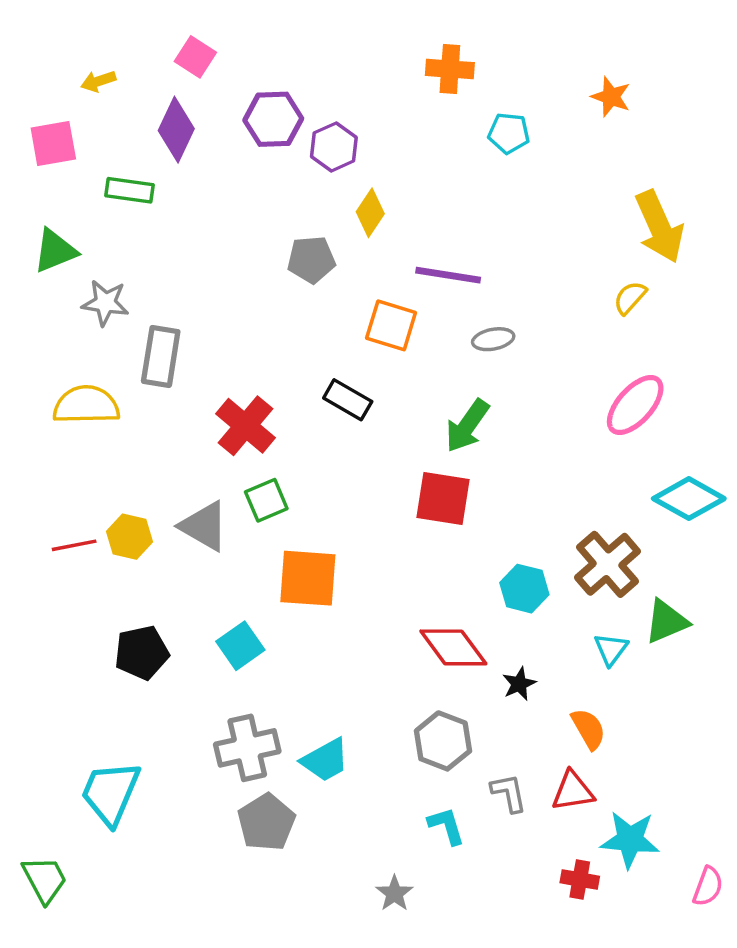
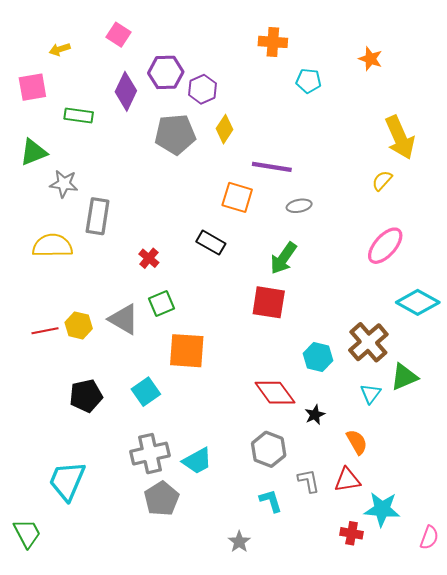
purple diamond: (176, 130) -> (126, 91), moved
gray pentagon: (311, 260) -> (175, 134), moved, size x1.4
red cross: (246, 426) -> (149, 258), size x0.6

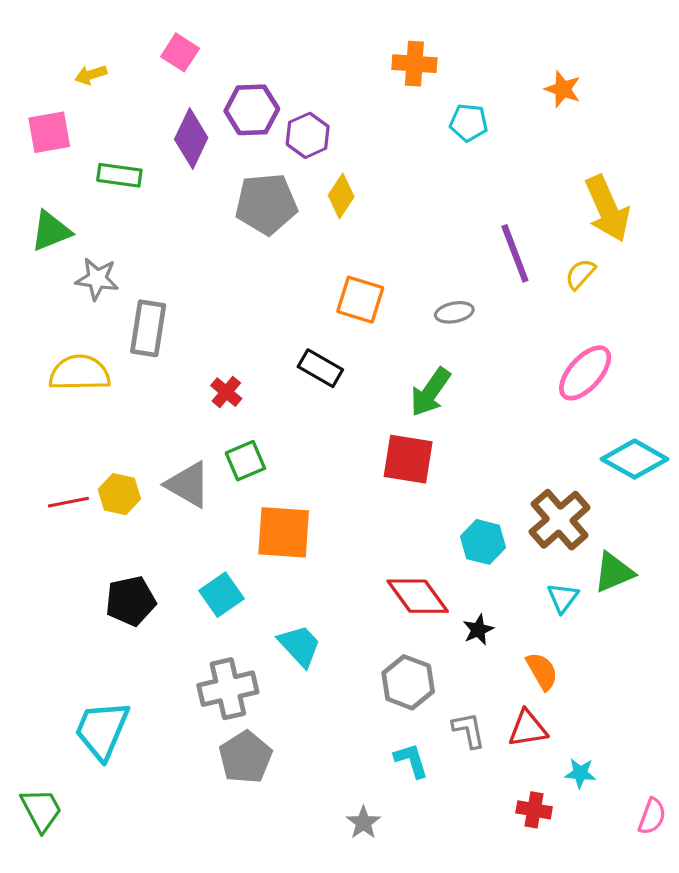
purple line: (272, 167) -> (515, 253), moved, turned 60
cyan trapezoid: (197, 461) -> (300, 646), moved, turned -104
cyan star: (382, 509) -> (580, 773), size x0.6

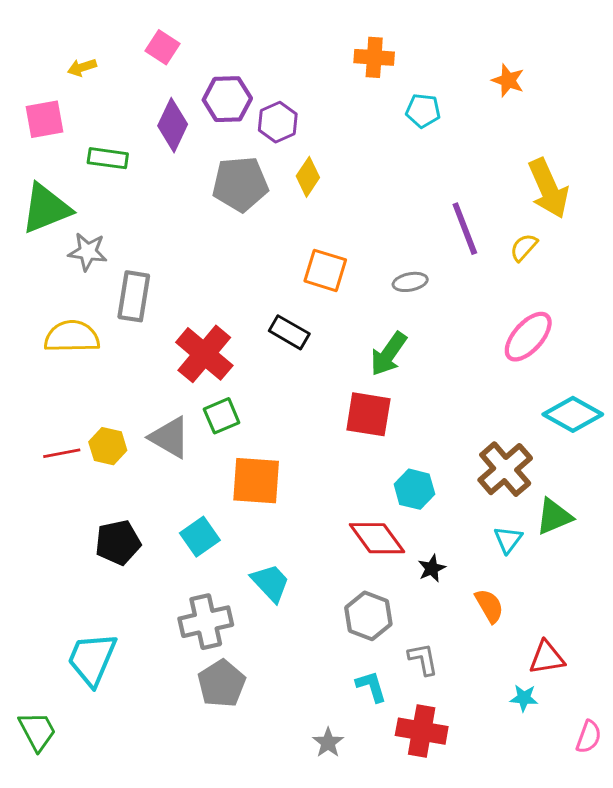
green triangle: (51, 231) -> (46, 209), size x1.4
red cross: (226, 392) -> (204, 354), size x2.0
cyan hexagon: (483, 542) -> (414, 489), moved
red triangle: (528, 729) -> (547, 658), moved
red cross: (534, 810) -> (422, 731), moved, size x1.6

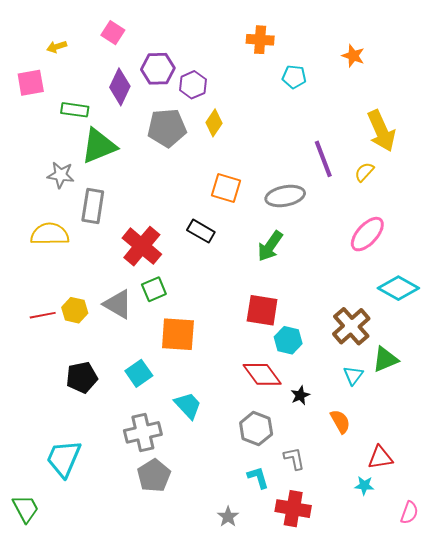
green triangle: (46, 209) -> (99, 146), moved
gray ellipse: (410, 282) -> (285, 196), size x1.6
red square: (368, 414) -> (262, 310), moved

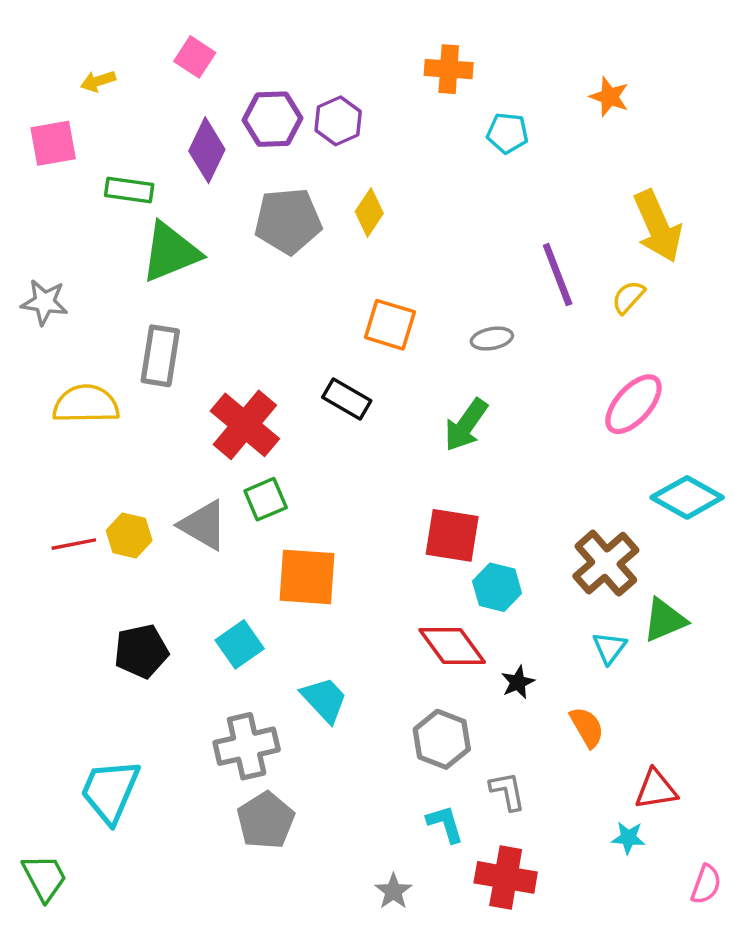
purple hexagon: (193, 85) -> (338, 121), moved
gray star: (61, 175) -> (44, 302), moved
gray ellipse: (285, 196) -> (492, 339), size x0.6

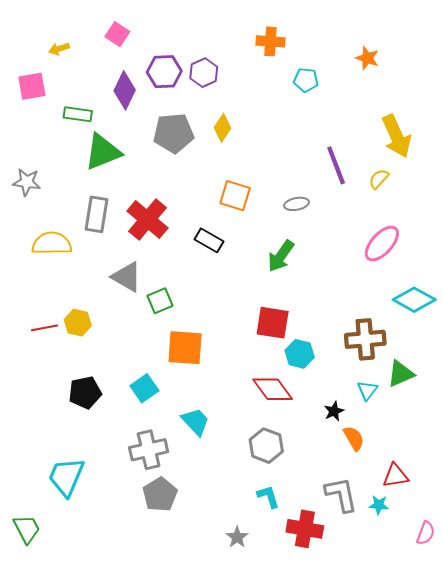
red cross: (245, 425) -> (148, 220), moved
gray triangle: (203, 525) -> (127, 277), moved
brown cross: (606, 563) -> (365, 339), turned 36
black star: (518, 682) -> (334, 411), moved
gray L-shape: (507, 791) -> (341, 495), moved, size x1.5

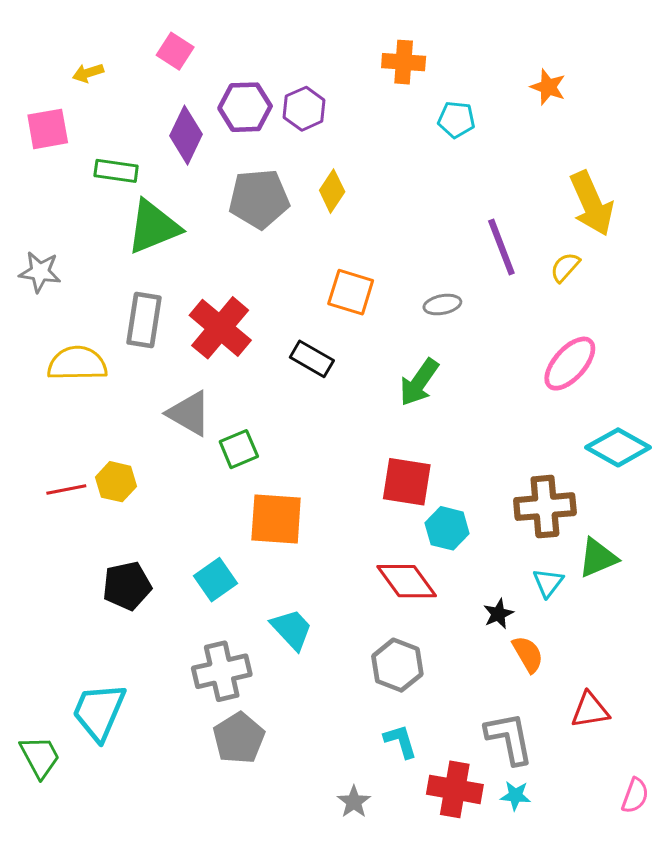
cyan star: (379, 505) -> (515, 796), moved
green trapezoid: (27, 529) -> (40, 757), moved

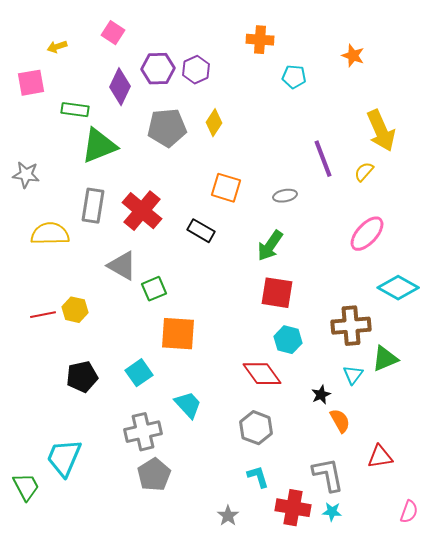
red square: (407, 482) -> (277, 293), moved

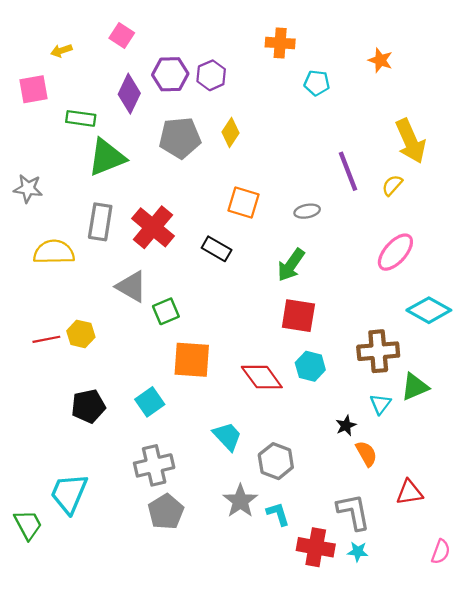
red diamond: (262, 374) -> (262, 377), moved
cyan trapezoid: (188, 405) -> (227, 436), moved
gray star: (228, 516) -> (240, 501), moved, size x1.5

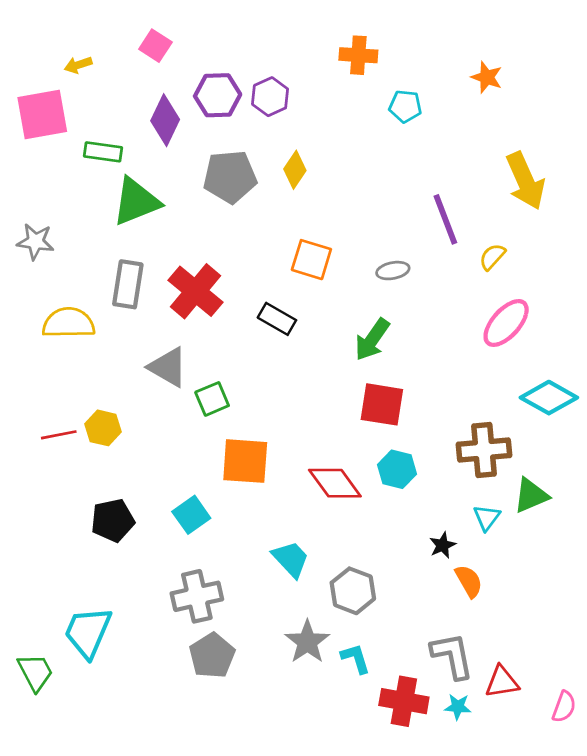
pink square: (33, 89) -> (42, 115), size x1.4
yellow semicircle: (392, 185) -> (492, 257), moved
red triangle: (409, 492) -> (502, 682), moved

